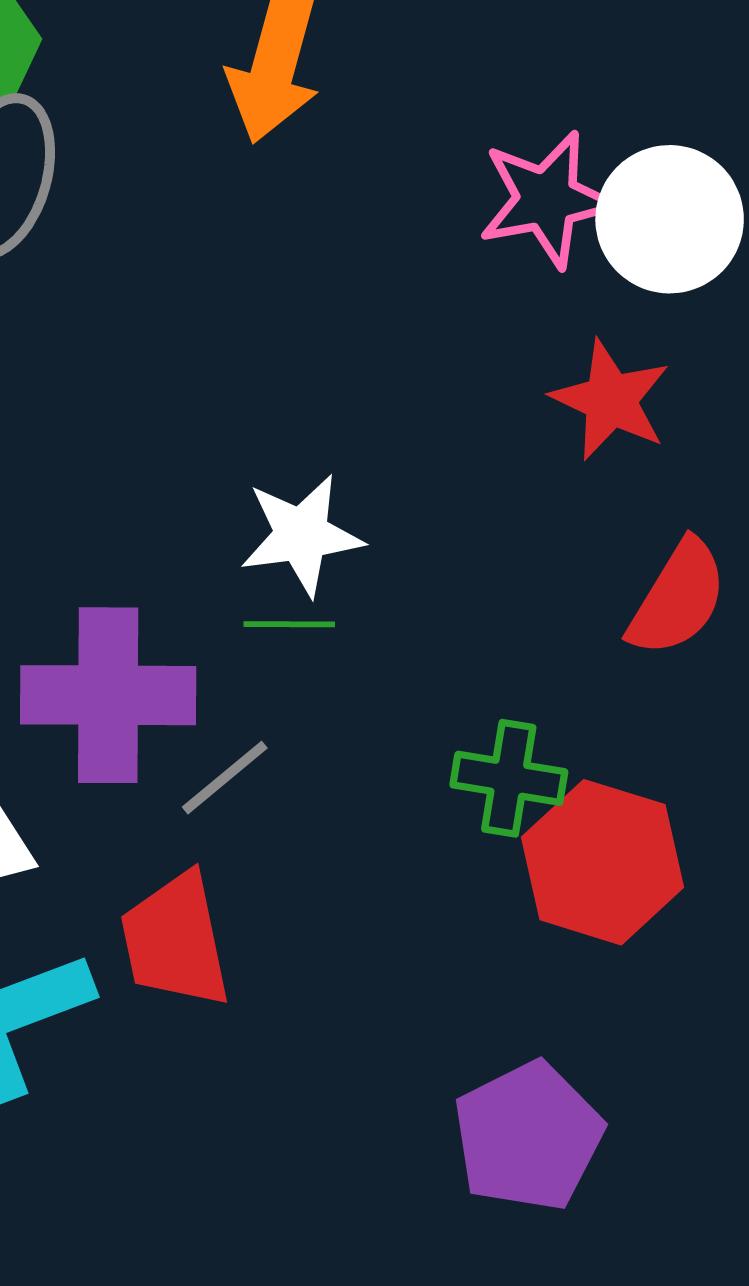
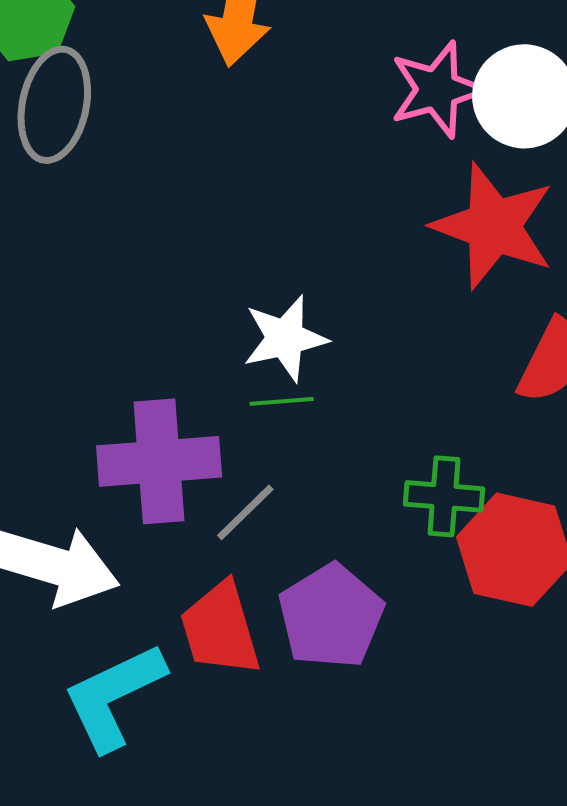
red star: (611, 400) -> (493, 226), size x1.5
purple pentagon: (528, 1136) -> (331, 616), moved

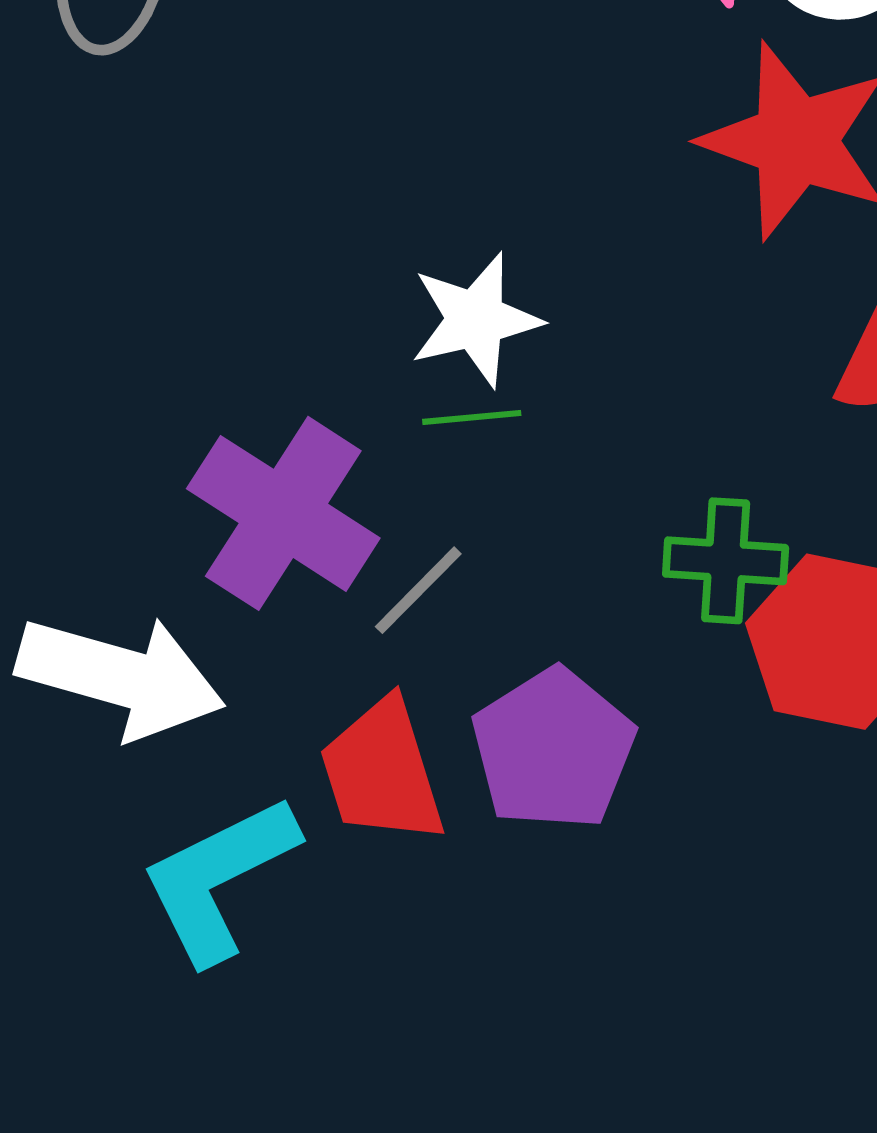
purple cross: (159, 461) -> (283, 513), turned 38

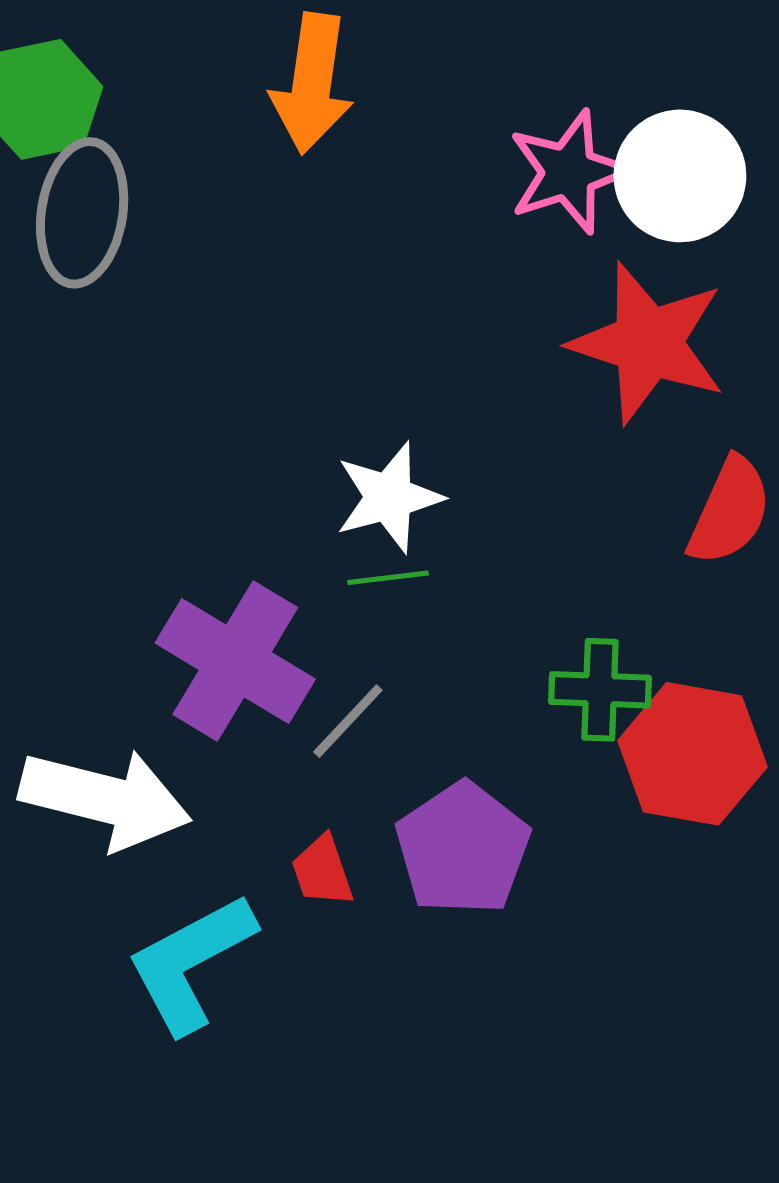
red trapezoid: (382, 772) -> (322, 871), size x0.6

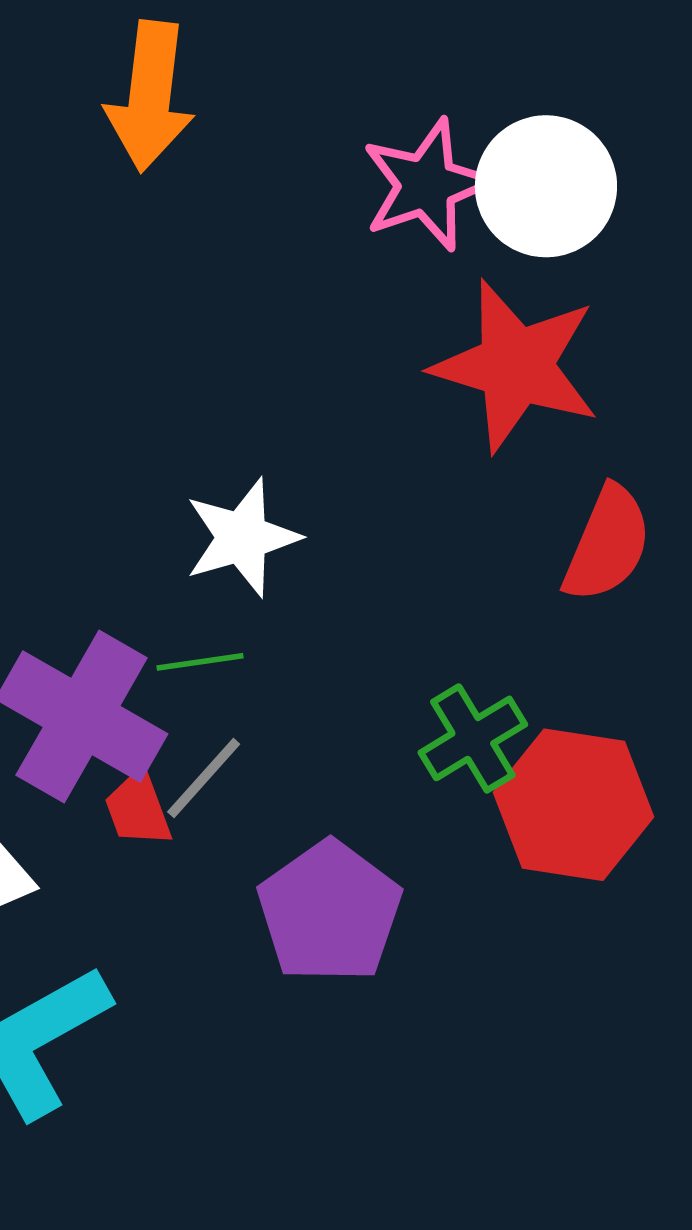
green line: (388, 578) -> (200, 662), moved
green cross: (600, 690) -> (473, 738), turned -32
red trapezoid: (322, 871) -> (138, 809), moved

